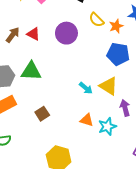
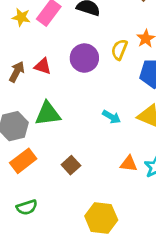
yellow semicircle: (97, 20) -> (119, 50), moved, turned 77
cyan arrow: (86, 88) -> (112, 117), moved

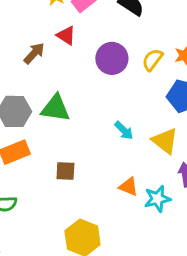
red triangle: (43, 66) -> (66, 36), moved
brown square: (71, 165) -> (65, 171), turned 30

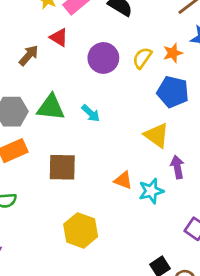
cyan arrow: (124, 130) -> (91, 113), moved
brown square: (65, 171) -> (62, 167), size x1.5

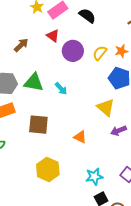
red triangle: (59, 37) -> (53, 36), moved
purple arrow: (177, 167) -> (118, 131), turned -105
cyan star: (151, 191) -> (94, 176), moved

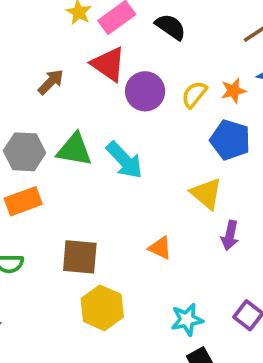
red triangle: (53, 36) -> (108, 64), size x1.5
cyan arrow: (61, 89) -> (124, 160), size x1.6
brown square: (38, 125) -> (80, 257), moved
purple arrow: (118, 131) -> (230, 235), turned -56

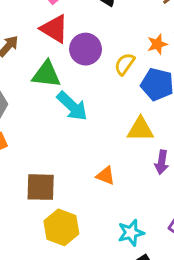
yellow semicircle: (194, 94) -> (125, 64), moved
green triangle: (74, 150) -> (46, 74), moved
yellow triangle: (206, 194) -> (140, 129), turned -36

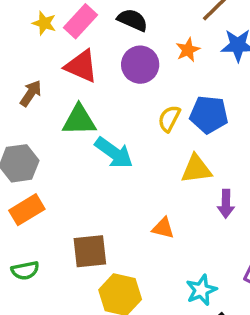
orange star: (157, 44) -> (188, 50), moved
purple circle: (86, 49) -> (140, 65), moved
yellow semicircle: (125, 64) -> (169, 118), moved

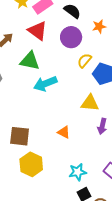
orange star: (188, 50) -> (99, 27), moved
yellow semicircle: (169, 118) -> (84, 61), moved
cyan arrow: (114, 153) -> (45, 84), turned 110

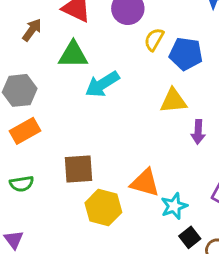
orange triangle: (64, 132) -> (145, 183), moved, size x1.5

